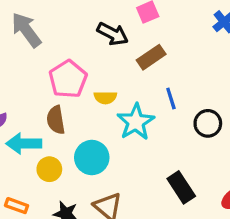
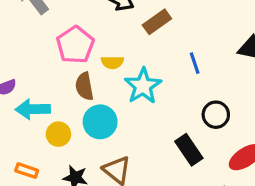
blue line: (171, 99) -> (195, 63), moved
brown semicircle: (56, 120) -> (84, 86), moved
black circle: (208, 123) -> (216, 115), moved

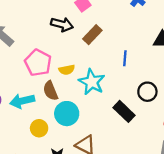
blue line: (195, 63) -> (125, 58), turned 35
cyan arrow: (33, 109) -> (22, 101), moved
black rectangle: (189, 150) -> (124, 111), moved

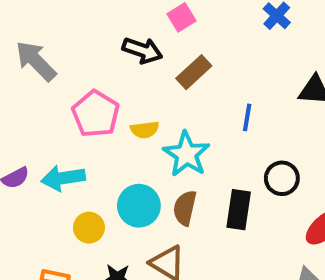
brown semicircle: (50, 91) -> (185, 208), moved, turned 30
black rectangle: (124, 111) -> (239, 210), turned 50

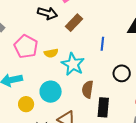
brown semicircle: (185, 208) -> (88, 89), moved
black rectangle: (239, 210) -> (103, 107), moved

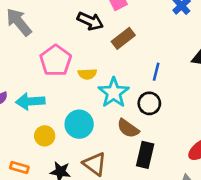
black circle: (122, 73) -> (149, 103), moved
brown semicircle: (88, 89) -> (128, 128), turned -72

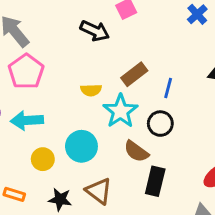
brown rectangle: (123, 38) -> (134, 74), moved
pink pentagon: (56, 61) -> (26, 71), moved

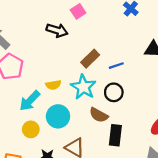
blue line: (168, 88) -> (116, 66), turned 64
yellow semicircle: (91, 90) -> (53, 85), moved
cyan arrow: (27, 120) -> (30, 101), moved, turned -35

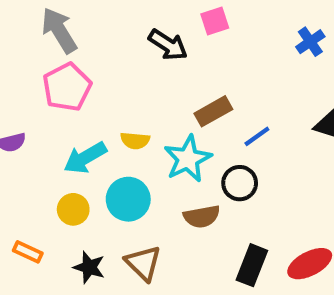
blue line: (116, 66) -> (257, 136), turned -32
brown semicircle: (99, 115) -> (202, 216), turned -54
black rectangle: (115, 135) -> (252, 265), moved

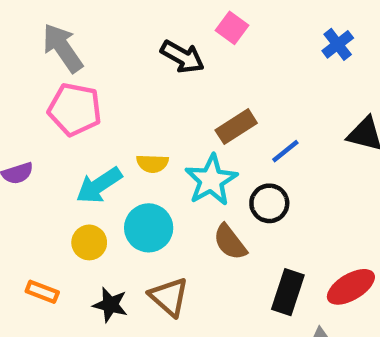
pink square: (215, 21) -> (232, 28), turned -32
pink pentagon: (67, 87) -> (75, 109), turned -30
brown semicircle: (202, 216) -> (230, 242), turned 66

